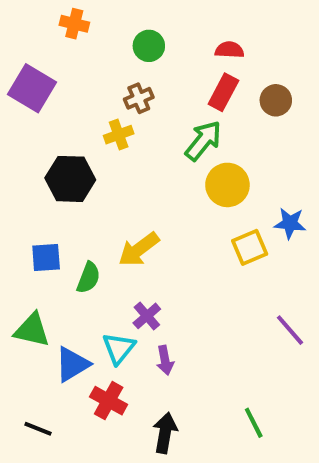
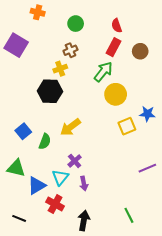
red semicircle: (229, 50) -> (117, 26), turned -112
black hexagon: (70, 179) -> (50, 91), moved
blue square: (46, 257) -> (23, 131), turned -35
purple line: (290, 330) -> (147, 168), turned -72

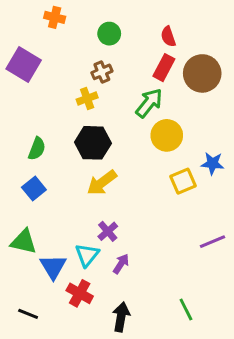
brown circle: (140, 51) -> (202, 73), size x1.6
black hexagon: (50, 91) -> (93, 143), moved
green semicircle: (45, 141) -> (37, 149), moved
purple arrow: (84, 184) -> (121, 264), turned -136
blue triangle: (37, 186) -> (53, 267), turned -30

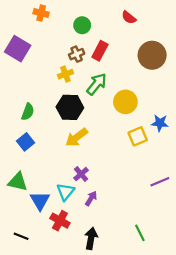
red semicircle: (168, 37) -> (129, 17), moved, turned -32
red rectangle: (164, 68) -> (100, 51), moved
green arrow: (149, 103) -> (97, 84), moved

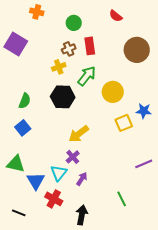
red rectangle: (100, 51) -> (90, 46), turned -36
yellow arrow: (77, 137) -> (79, 134), moved
green line: (140, 233) -> (122, 199), moved

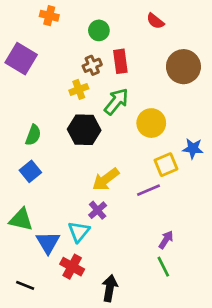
purple line: (144, 164) -> (149, 190), moved
purple arrow: (82, 179) -> (166, 240), moved

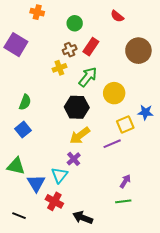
red rectangle: (120, 61) -> (91, 47), turned 42
black hexagon: (84, 130) -> (77, 107), moved
green line: (163, 267) -> (123, 201), turned -70
black arrow: (110, 288) -> (83, 218), turned -78

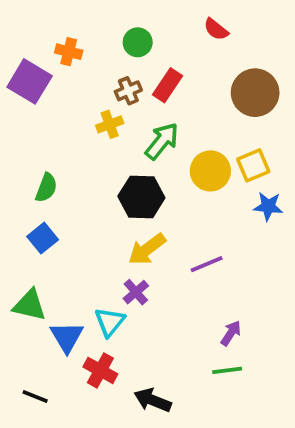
orange cross: (37, 12) -> (69, 52), moved
yellow square: (125, 124) -> (253, 165), moved

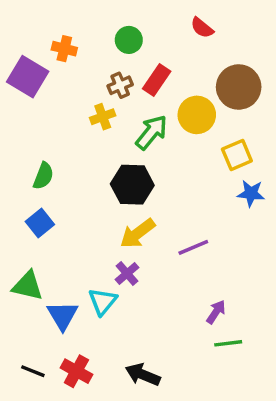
yellow circle: (210, 171) -> (197, 115), moved
red cross: (100, 370) -> (76, 371), moved
green line: (227, 370) -> (228, 343), moved

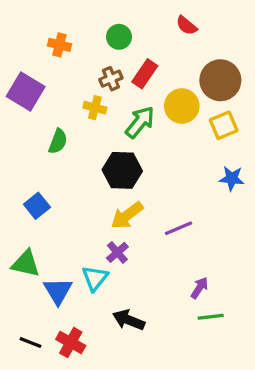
purple square: (28, 77) -> (26, 92), moved
yellow cross: (103, 117) -> (95, 108), turned 35
yellow square: (237, 155) -> (224, 125), moved
green semicircle: (43, 176) -> (58, 141), moved
black arrow: (143, 375) -> (129, 320), moved

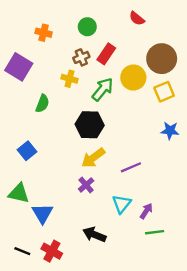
cyan triangle: (95, 278) -> (122, 204), moved

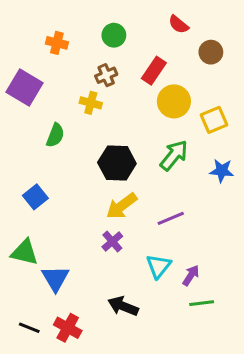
red rectangle: (106, 54) -> (154, 71), moved
brown circle: (162, 59) -> (211, 52), moved, size x0.6
green arrow: (103, 89) -> (174, 155), moved

